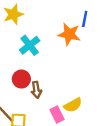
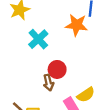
red circle: (21, 79) -> (57, 69), moved

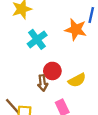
yellow semicircle: (86, 95) -> (77, 80), moved

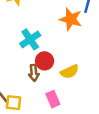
cyan cross: (37, 39) -> (30, 39), moved

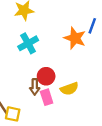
cyan cross: (30, 39) -> (28, 43), moved
pink rectangle: (53, 99) -> (47, 97), moved

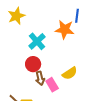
cyan cross: (28, 43) -> (37, 41), moved
red circle: (46, 76) -> (33, 64), moved

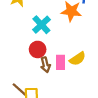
pink rectangle: (52, 85) -> (60, 62), moved, turned 32

